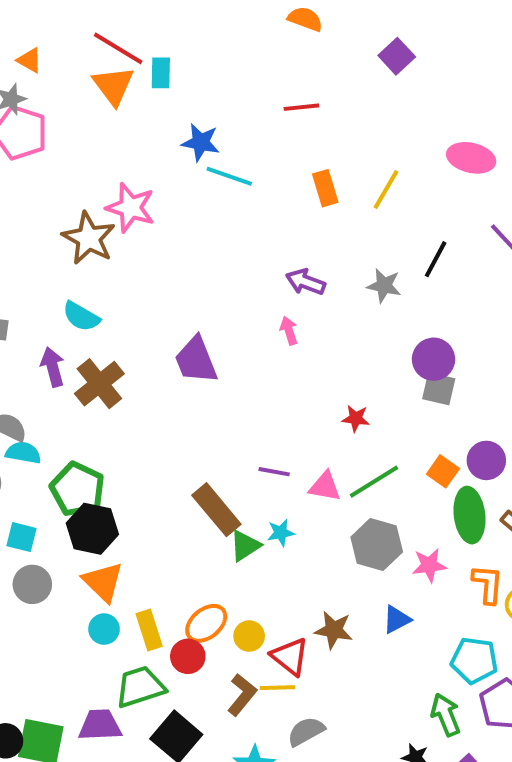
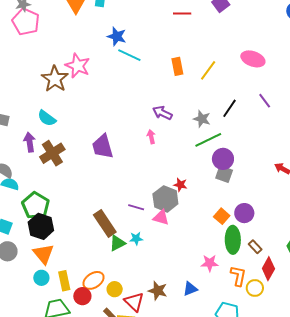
red line: (301, 107) -> (182, 14), moved
green line: (374, 482) -> (208, 140), moved
gray hexagon: (377, 544) -> (165, 199), moved

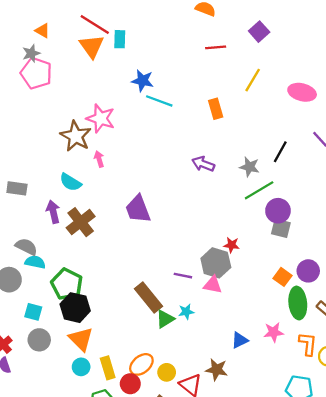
yellow line: (208, 70) -> (253, 80), moved
pink arrow: (151, 137) -> (99, 159), moved
blue triangle: (190, 289) -> (240, 340), moved

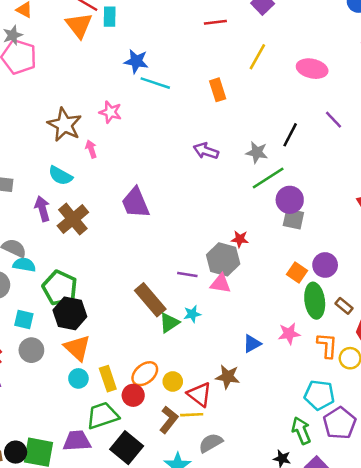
pink star: (101, 118) -> (110, 112), moved, size x0.7

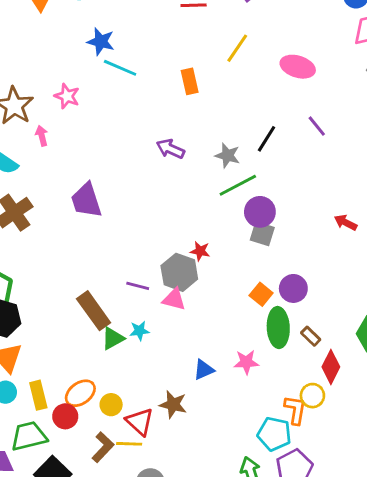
orange L-shape: (327, 345) -> (295, 410), moved

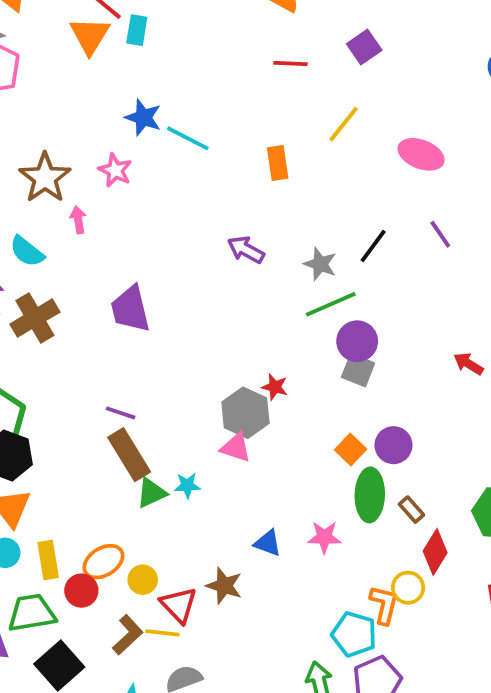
blue star: (101, 42) -> (143, 117), moved
purple line: (138, 286) -> (121, 413), moved
blue triangle: (204, 370) -> (268, 543), turned 40

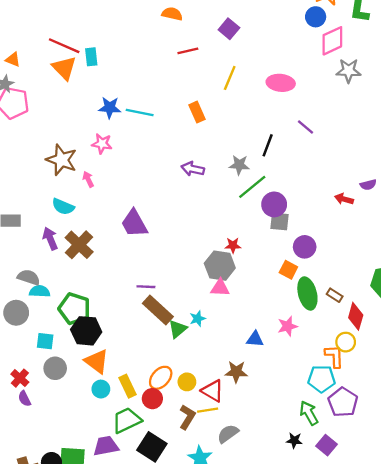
purple circle: (393, 445) -> (305, 247), moved

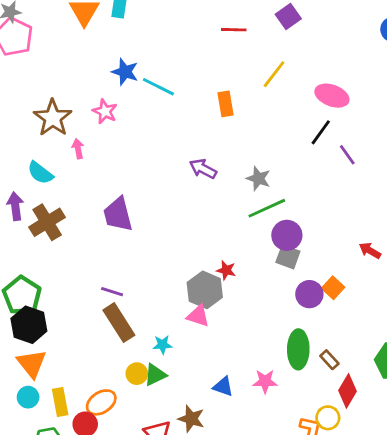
black line: (268, 145) -> (321, 132), moved
orange square: (288, 270) -> (333, 288), moved
green triangle: (178, 329) -> (155, 375), moved
yellow circle: (187, 382) -> (137, 374), moved

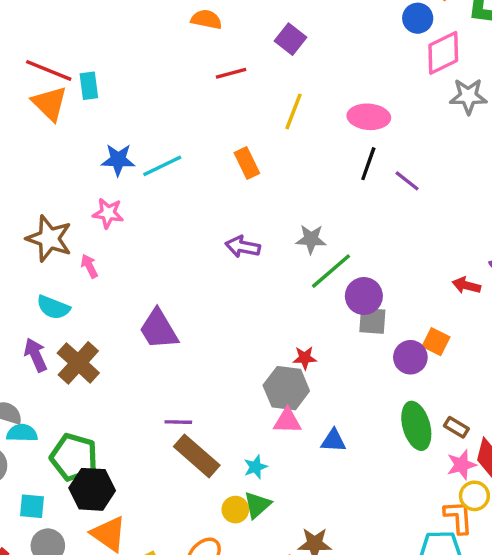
cyan line: (158, 87) -> (162, 166), turned -36
pink star: (265, 381) -> (462, 465), moved
blue triangle: (223, 386) -> (333, 441), moved

